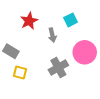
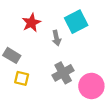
cyan square: (71, 20) -> (76, 22), size x1.5
pink circle: (85, 52) -> (91, 86), moved

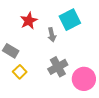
yellow square: (22, 78) -> (20, 72), turned 32

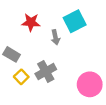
red star: (29, 21) -> (31, 22), turned 30
gray cross: (58, 67) -> (46, 72), moved

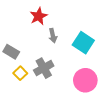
cyan square: (75, 21) -> (83, 43), moved, turned -30
red star: (31, 22) -> (39, 16), moved, turned -30

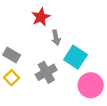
cyan square: (83, 43) -> (75, 57), moved
yellow square: (20, 73) -> (12, 78), moved

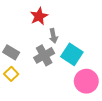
gray cross: (46, 72) -> (44, 55), moved

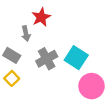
gray arrow: (53, 36) -> (26, 34), moved

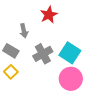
red star: (41, 17) -> (49, 15), moved
pink circle: (92, 86) -> (71, 79), moved

